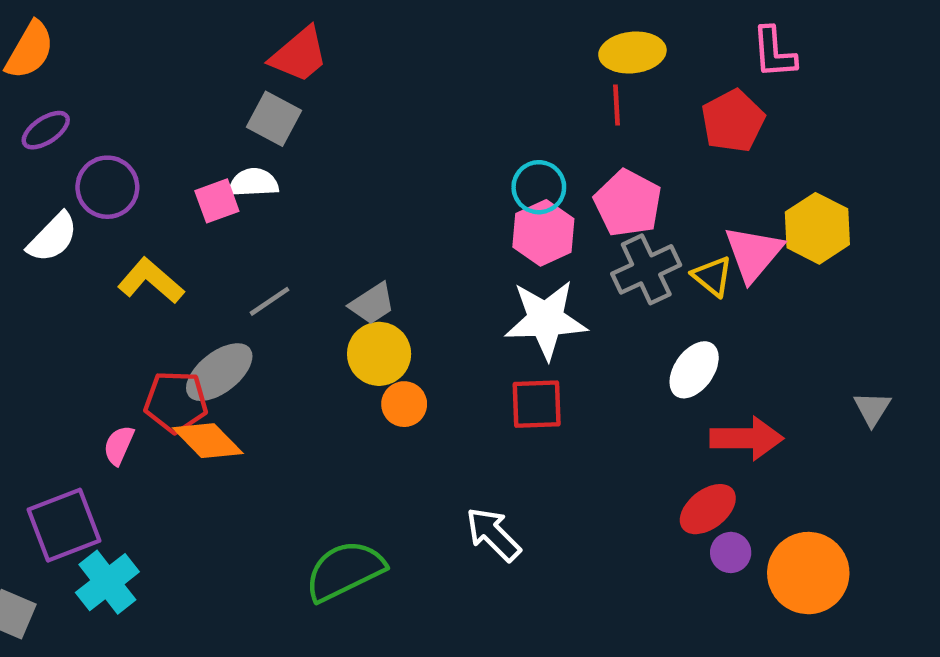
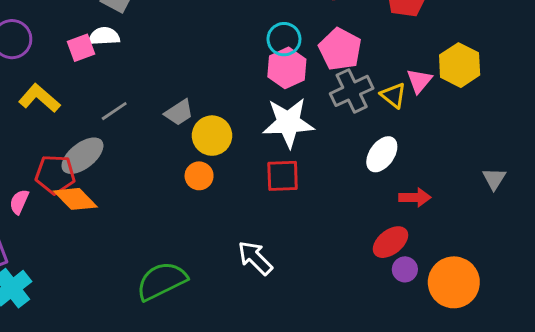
pink triangle: (753, 253) -> (419, 81), size x0.7
yellow circle: (379, 354) -> (212, 136), moved
red arrow: (747, 438) -> (415, 197), size x0.7

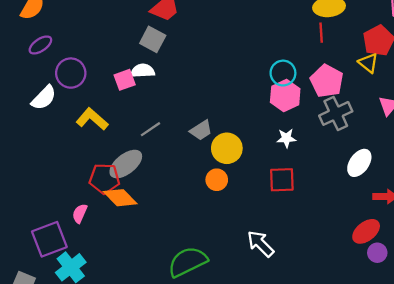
yellow triangle: (393, 95) -> (368, 63), moved
white star: (288, 123) -> (286, 138), size x0.5
pink semicircle: (19, 202) -> (80, 213), moved

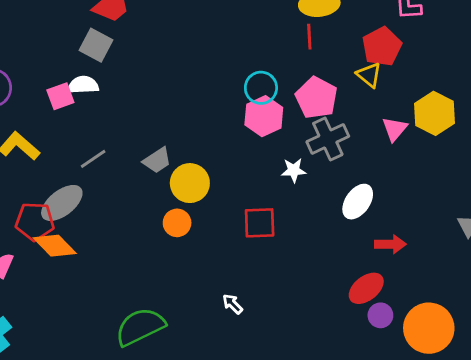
white star: (286, 138) -> (294, 170), moved
white arrow: (261, 244) -> (233, 304), size x0.6

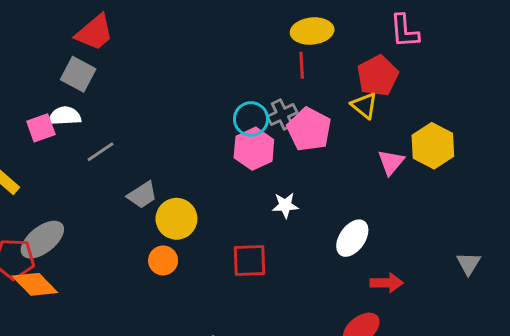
gray cross: (328, 139) -> (282, 114), moved, size x0.7
gray line: (93, 159) -> (101, 152), moved

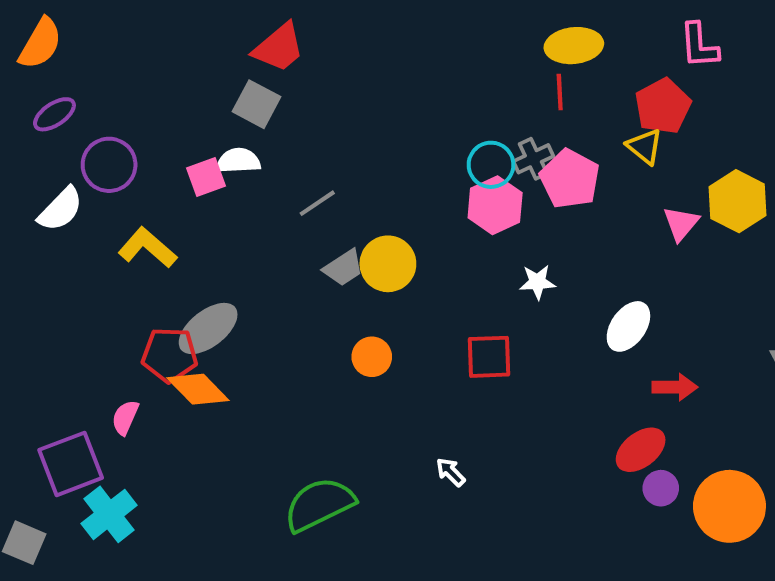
gray line: (101, 152) -> (317, 203), moved
yellow circle: (176, 219) -> (388, 264), moved

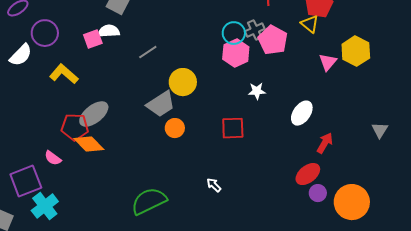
gray trapezoid: (343, 268) -> (161, 104), moved, size x1.4
red arrow: (675, 387) -> (325, 143), turned -60
pink semicircle: (125, 417) -> (53, 158), turned -78

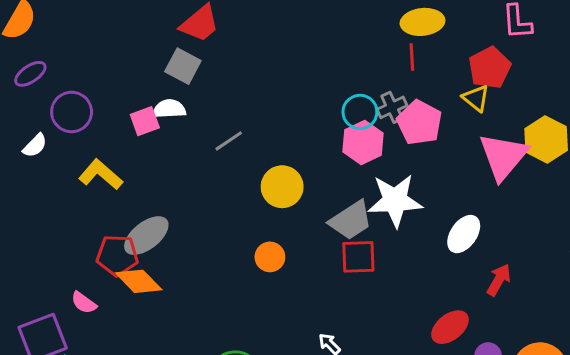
white semicircle: (21, 55) -> (35, 146), size x0.7
pink triangle: (328, 62) -> (503, 156), size x1.8
white star: (257, 91) -> (395, 200), size x2.0
gray trapezoid: (161, 104) -> (351, 220), moved
red ellipse: (308, 174) -> (450, 327), moved

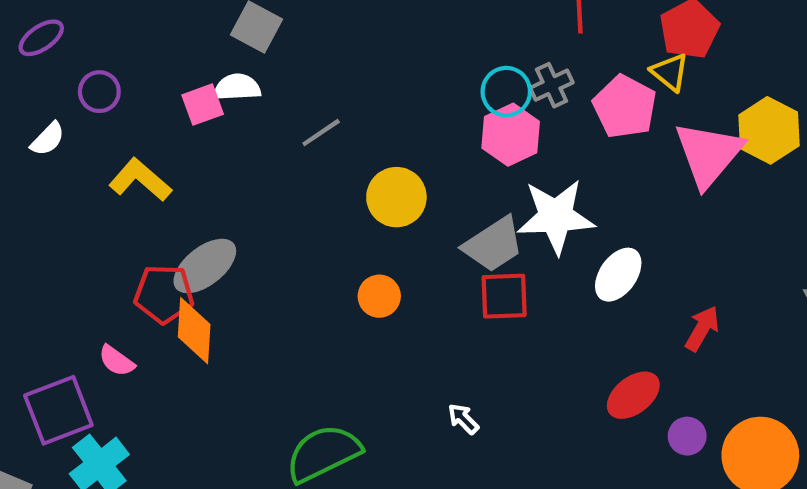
purple circle: (72, 112) -> (99, 92), size x0.7
pink pentagon: (419, 123) -> (625, 107), moved
white ellipse: (464, 234) -> (618, 275), moved
orange diamond: (139, 281) -> (194, 331), turned 48

